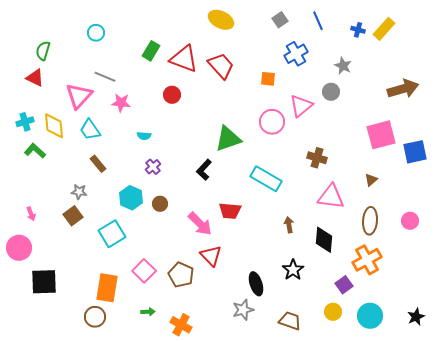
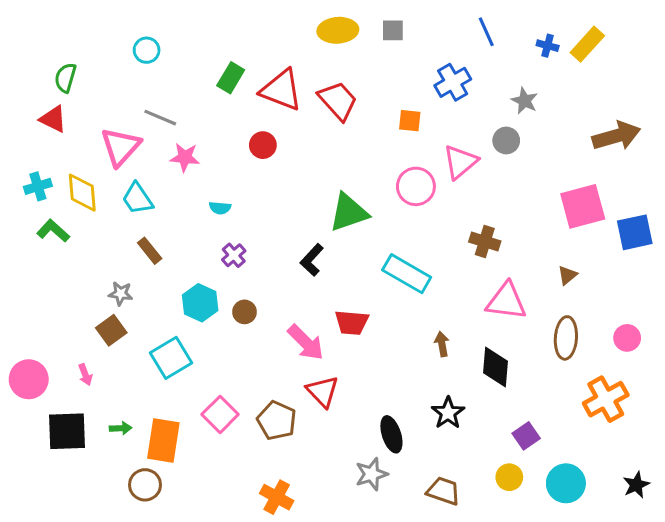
yellow ellipse: (221, 20) -> (338, 30), turned -30
gray square: (280, 20) -> (393, 30), moved, turned 35
pink arrow: (31, 214) -> (85, 375), moved
orange cross: (367, 260) -> (606, 399), moved
green arrow: (148, 312) -> (121, 428), moved

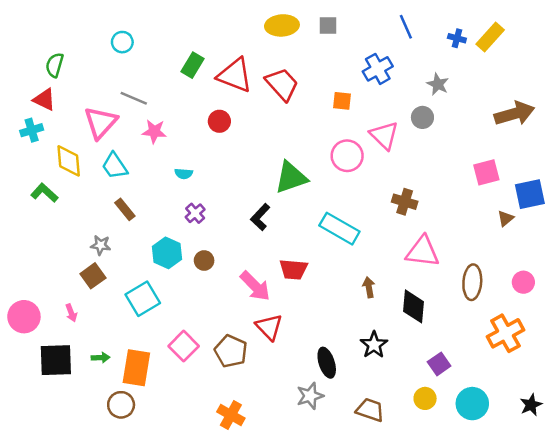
pink triangle: (460, 162) -> (384, 135), turned -36
cyan cross: (38, 186) -> (32, 130), moved
pink square: (583, 206) -> (486, 172), size x0.7
brown triangle: (567, 275) -> (505, 218), moved

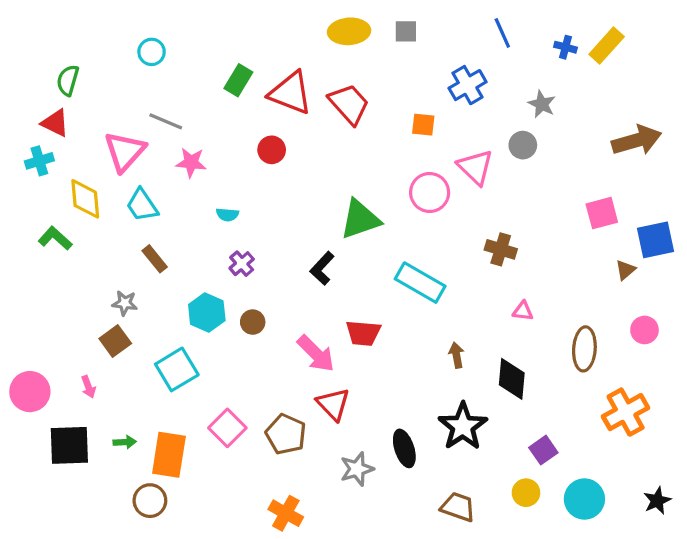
pink triangle: (422, 252) -> (523, 311), size x0.5
pink circle: (523, 282) -> (644, 330), moved
black star: (374, 345) -> (463, 426), size x1.4
gray star: (310, 396) -> (357, 469), moved

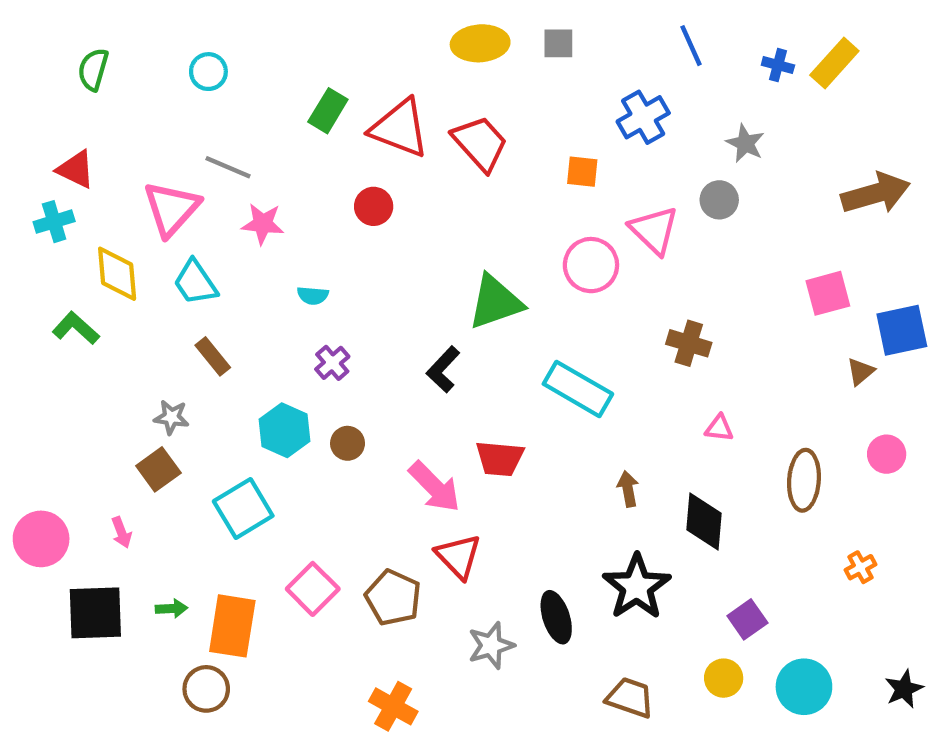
green semicircle: (68, 80) -> (93, 69), moved
orange cross: (626, 412) -> (861, 567), size x0.5

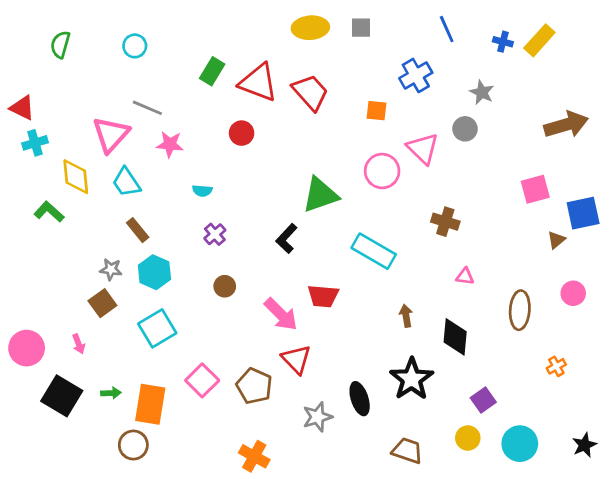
red triangle: (76, 169) -> (22, 108), moved
cyan hexagon: (284, 430) -> (154, 272), moved
black square: (95, 613) -> (62, 396), turned 33

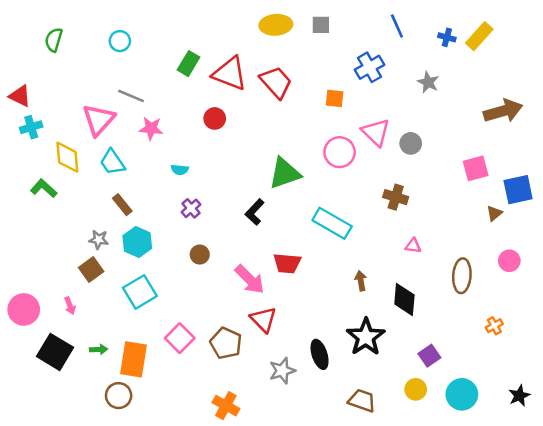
gray circle: (465, 129) -> (411, 143), moved

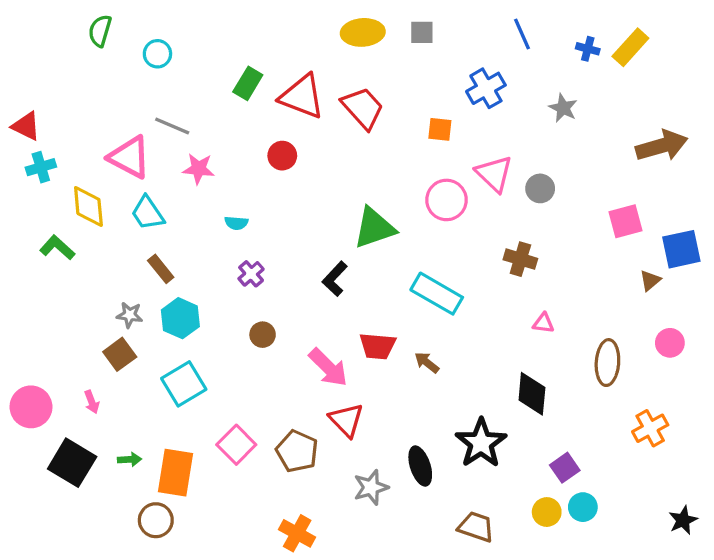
green semicircle: (54, 40) -> (100, 31), moved
pink triangle: (99, 120) -> (130, 157), turned -44
brown arrow: (361, 281) -> (427, 363), moved, turned -42
orange cross: (494, 326) -> (650, 428), size x1.5
cyan circle: (462, 394) -> (583, 507), moved, size x0.7

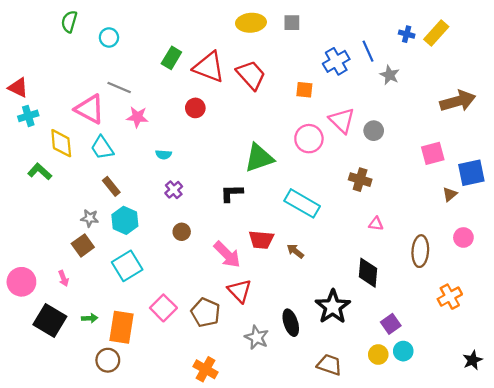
blue line: (522, 34) -> (368, 51), moved
black L-shape: (335, 279) -> (232, 193), turned 45
gray star: (371, 487) -> (257, 337), turned -30

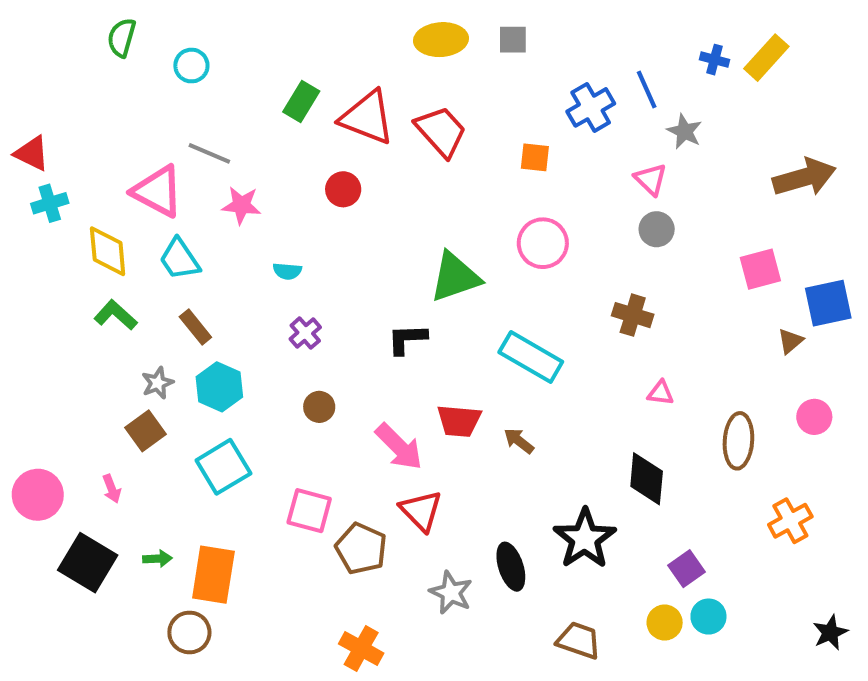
pink triangle: (342, 120) -> (651, 179), moved, size x0.7
green L-shape: (40, 172) -> (116, 315), moved
gray star: (90, 218) -> (158, 383), turned -30
pink square: (163, 308) -> (309, 511), moved, turned -30

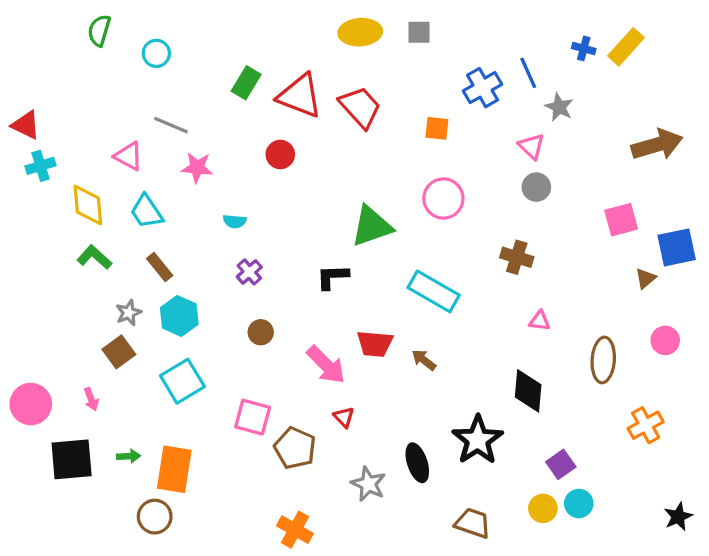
pink triangle: (158, 191) -> (129, 156), size x0.7
red triangle: (421, 511) -> (344, 417), size x0.6
black square: (88, 563) -> (72, 459), turned -36

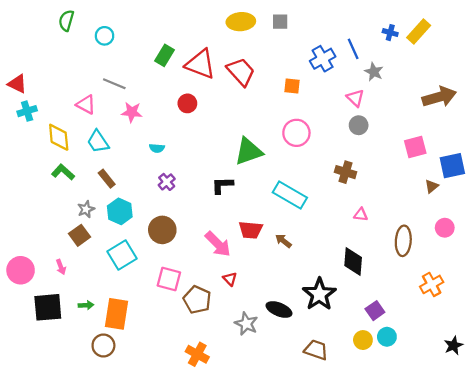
brown circle: (261, 332) -> (162, 230), moved, size x1.6
black ellipse: (417, 463) -> (279, 309), turned -50

